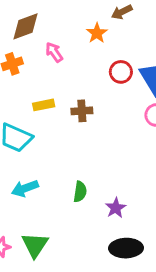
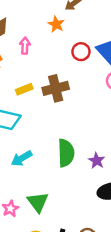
pink arrow: (54, 52) -> (25, 46), turned 49
brown cross: (82, 111) -> (56, 88), size x1.5
green semicircle: (80, 192) -> (66, 153), size x1.6

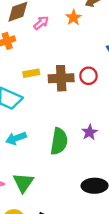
pink arrow: (25, 46) -> (41, 23), moved, turned 35
red circle: (81, 52) -> (88, 76), moved
purple star: (97, 161) -> (90, 132), moved

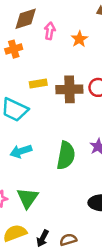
orange star: (74, 18) -> (79, 39), moved
pink arrow: (41, 23) -> (50, 31), turned -42

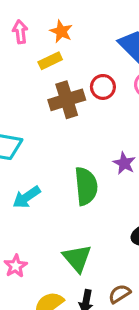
yellow rectangle: (38, 84) -> (50, 61), moved
green triangle: (28, 198) -> (77, 258), moved

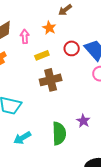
orange star: (61, 31) -> (49, 28), moved
red circle: (103, 87) -> (72, 48), moved

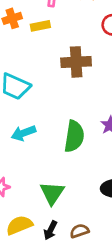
yellow rectangle: (42, 55) -> (40, 26), moved

